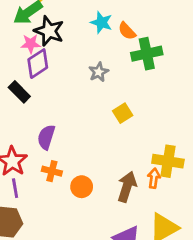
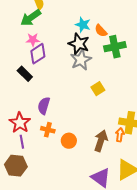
black star: (49, 31) -> (79, 44), moved
gray star: (99, 72) -> (81, 60), size x1.5

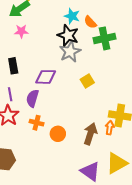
purple diamond: (38, 54) -> (46, 77), moved, turned 35
black rectangle: (25, 74) -> (13, 66), turned 35
purple line: (22, 142) -> (10, 94), moved

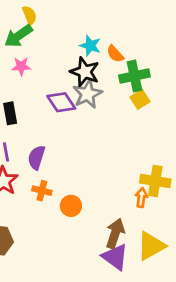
purple diamond: (46, 77) -> (61, 102), moved, turned 55
yellow square: (87, 81) -> (140, 99), moved
brown arrow: (90, 134) -> (115, 233), moved

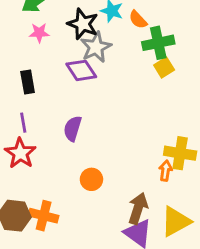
black star: (85, 72) -> (83, 24), moved
gray star: (88, 94) -> (96, 47), moved
purple semicircle: (36, 157) -> (73, 129), moved
orange cross: (42, 191) -> (44, 216), moved, size x1.4

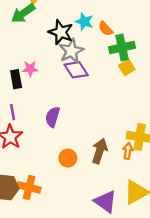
pink star: (39, 33) -> (30, 69), moved
purple diamond: (81, 70) -> (76, 70), moved
brown arrow: (138, 208) -> (100, 151), moved

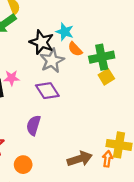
orange semicircle: (105, 29) -> (75, 49), moved
purple diamond: (76, 70) -> (47, 91), moved
brown arrow: (100, 151) -> (80, 159), turned 55
orange circle: (68, 158) -> (23, 165), moved

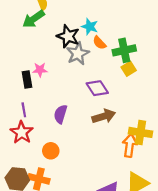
purple diamond: (47, 91) -> (97, 88), moved
brown arrow: (80, 159) -> (104, 116), moved
orange arrow: (107, 159) -> (130, 145), size x1.5

